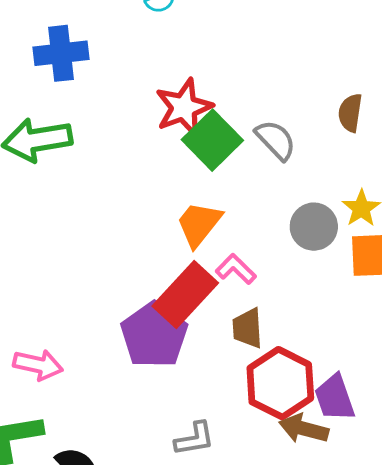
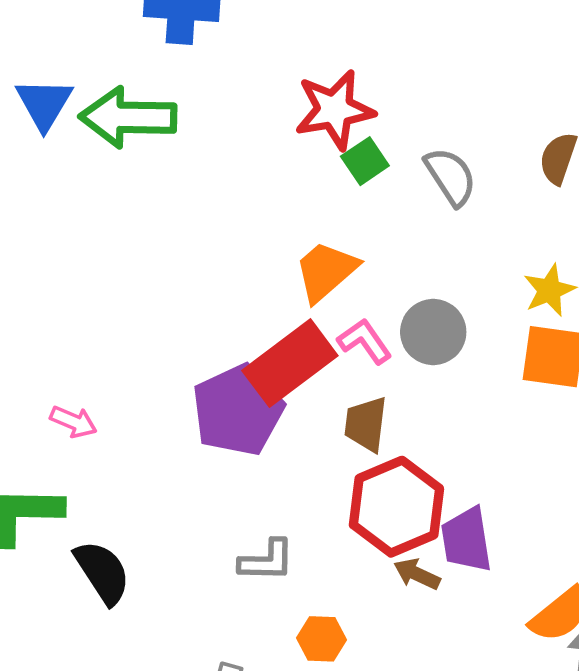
green square: (212, 140) -> (365, 161), size x0.6
gray circle: (314, 227) -> (433, 332), moved
pink arrow: (38, 365) -> (73, 422), size x0.7
brown arrow: (304, 429) -> (417, 574), size x0.7

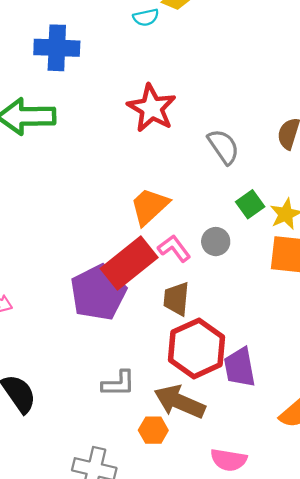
red star: (334, 110) -> (152, 108), turned -30
green square: (365, 161) -> (250, 204), moved
gray circle: (433, 332) -> (216, 242), size x0.7
brown arrow: (417, 574) -> (180, 402), moved, size x1.8

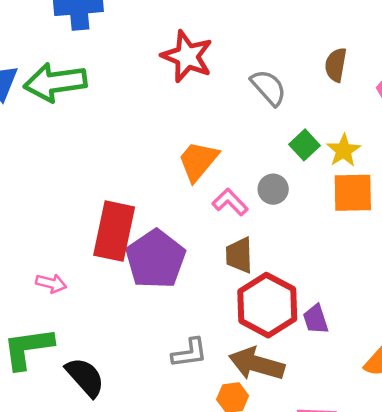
red rectangle: (129, 263) -> (114, 231), moved, turned -32
purple trapezoid: (240, 367) -> (316, 319), size x0.7

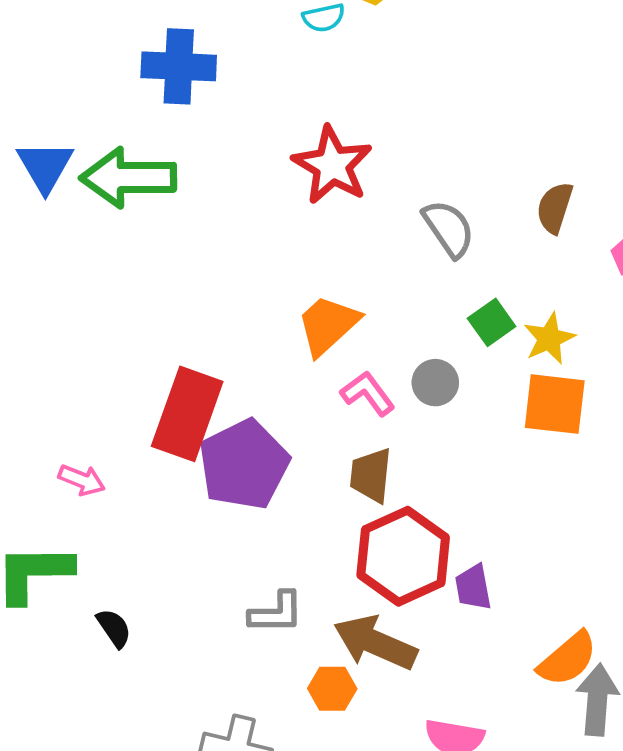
black semicircle: (85, 377) -> (114, 628), size x0.6

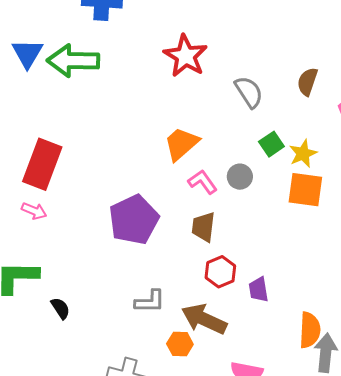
red rectangle: (187, 414) -> (42, 164), moved
pink arrow: (82, 480) -> (34, 211), moved
red hexagon: (403, 556) -> (220, 272), size x0.6
orange semicircle: (568, 659) -> (310, 330), turned -48

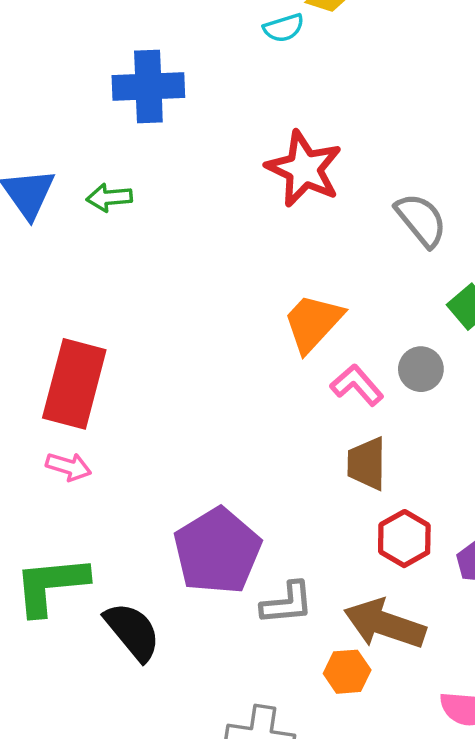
green arrow: (73, 61) -> (109, 198), size x0.5
purple pentagon: (134, 220) -> (217, 551), moved
black semicircle: (60, 308) -> (132, 631), size x1.6

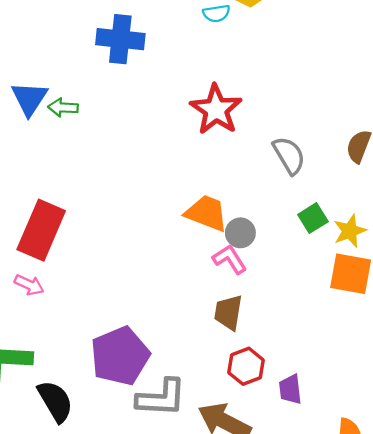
green arrow: (109, 198) -> (63, 107), moved
orange trapezoid: (313, 323) -> (207, 213), turned 60
gray circle: (421, 369) -> (240, 233), moved
gray L-shape: (287, 603) -> (161, 398), size x1.4

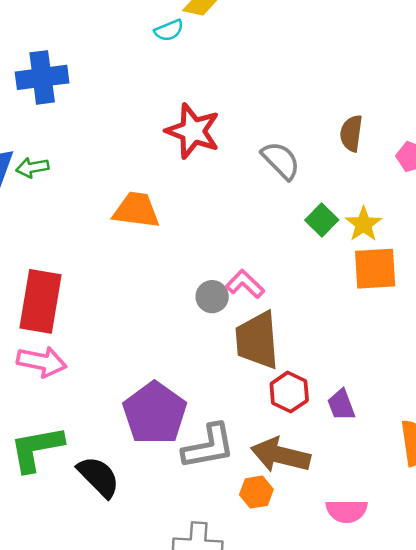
blue cross: (120, 39) -> (42, 77), moved
orange trapezoid: (207, 213) -> (136, 210), moved
gray circle: (240, 233) -> (212, 297), moved
pink arrow: (29, 285) -> (42, 362), size x1.5
brown trapezoid: (228, 312) -> (257, 340), size x1.5

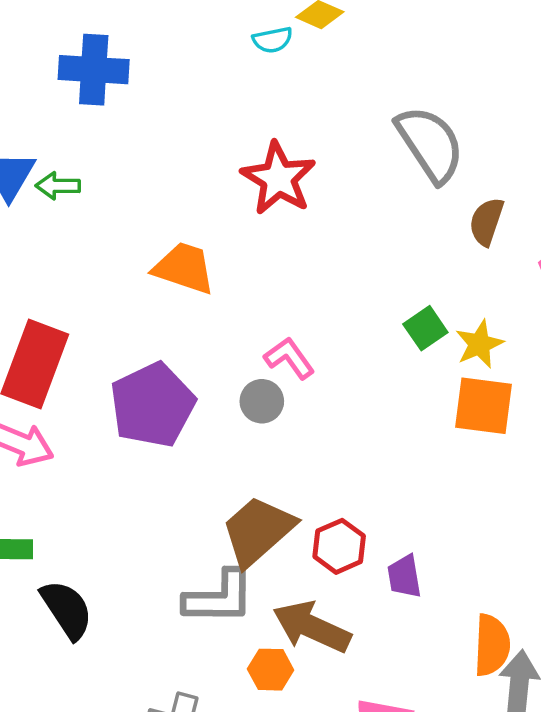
gray semicircle: (281, 160) -> (430, 144), moved, size x1.4
pink L-shape: (245, 284) -> (289, 358), moved
brown trapezoid: (257, 340) -> (258, 531), moved, turned 42
purple pentagon: (155, 413) -> (152, 405), moved

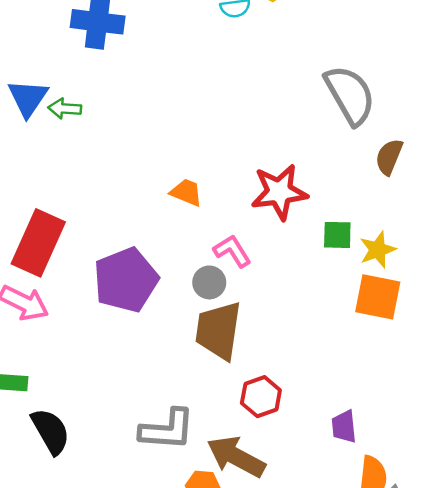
red star: (278, 178) -> (279, 192), moved, turned 30
orange trapezoid: (184, 268) -> (186, 192), moved, size x0.7
green square: (425, 328) -> (337, 235), turned 32
brown trapezoid: (258, 531) -> (218, 331), moved, turned -44
purple trapezoid: (404, 576) -> (344, 427), moved

